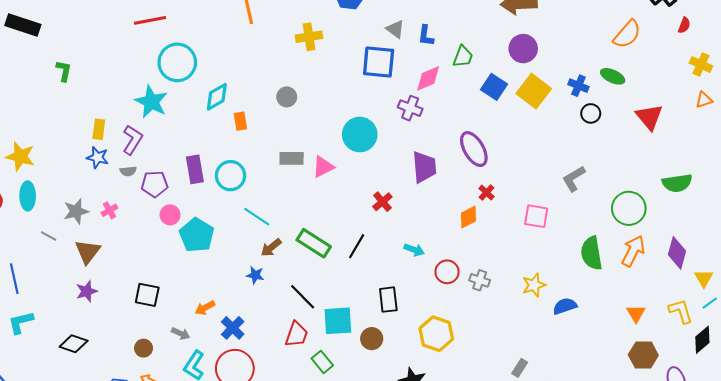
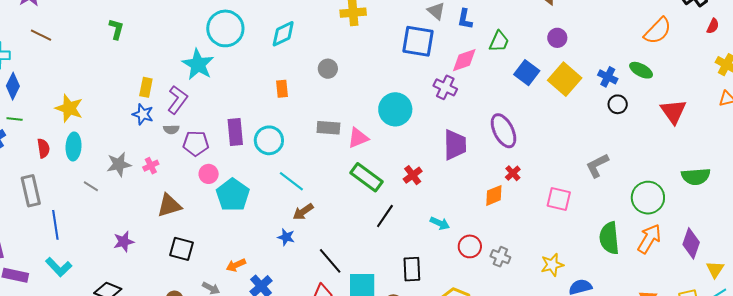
purple circle: (523, 49) -> (557, 38), size x0.7
cyan diamond: (217, 97) -> (283, 34), moved
green rectangle: (314, 243) -> (367, 177), moved
brown triangle: (88, 252) -> (169, 205), moved, turned 32
cyan L-shape: (21, 322) -> (59, 267), turned -124

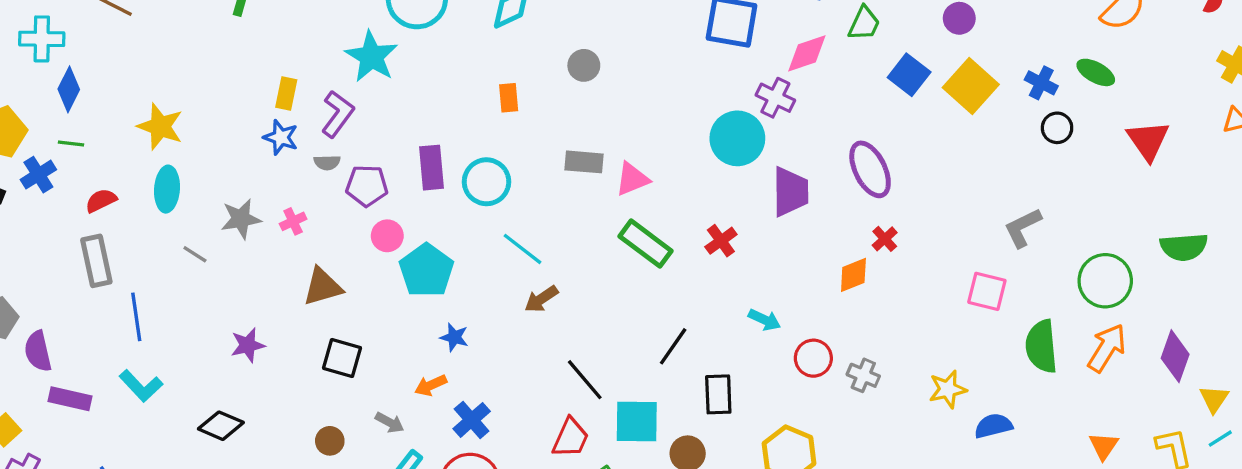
cyan circle: (395, 109) -> (737, 138), moved
red semicircle: (43, 148) -> (101, 201), moved, turned -108
pink square: (559, 199) -> (987, 291), moved
black line: (385, 216) -> (673, 346), moved
blue star: (286, 237) -> (454, 337), moved

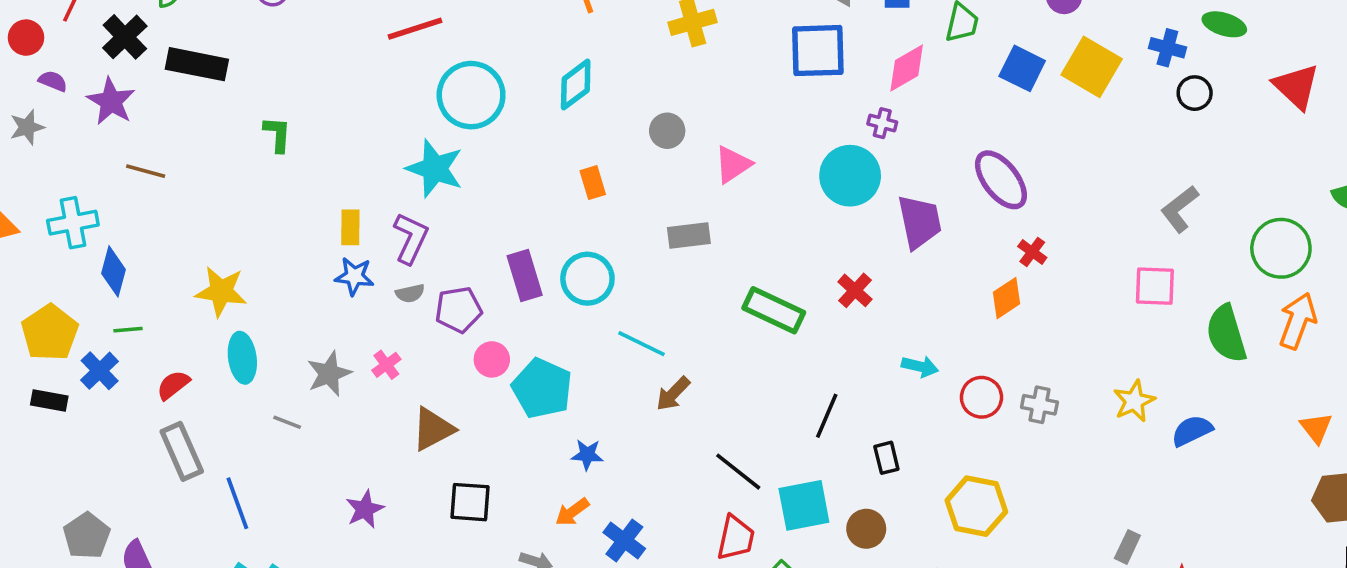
purple cross: (775, 98) -> (882, 123), size x0.7
pink triangle: (632, 179) -> (733, 165), moved
black rectangle: (718, 394) -> (886, 458), size x0.7

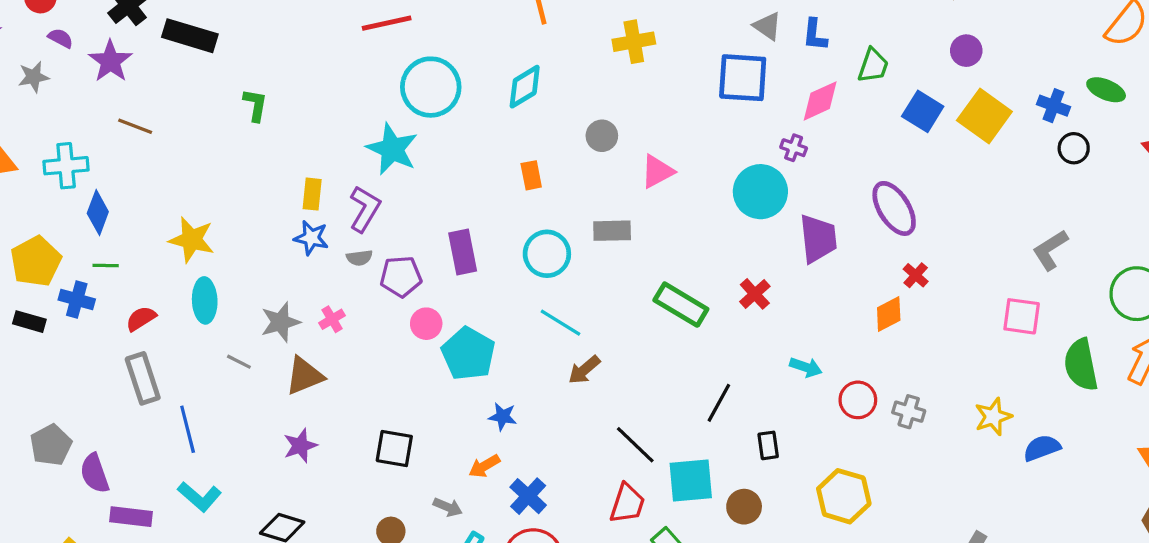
cyan circle: (587, 279) -> (547, 254), moved
blue cross: (100, 371) -> (77, 299), turned -36
brown triangle: (433, 429) -> (304, 376), moved

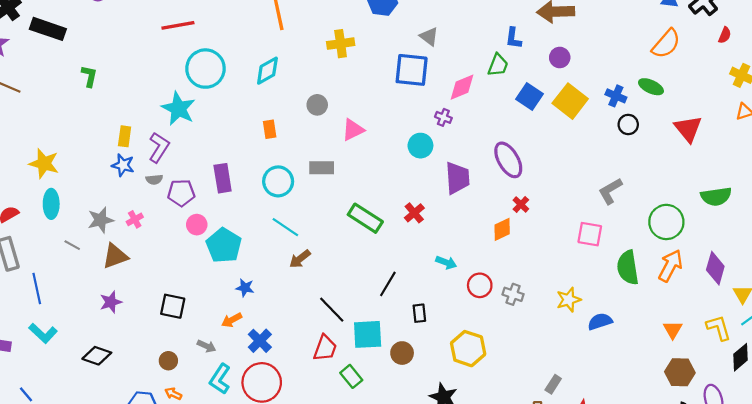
blue L-shape: (815, 35) -> (513, 38), moved
cyan circle: (760, 192) -> (420, 146), size x0.7

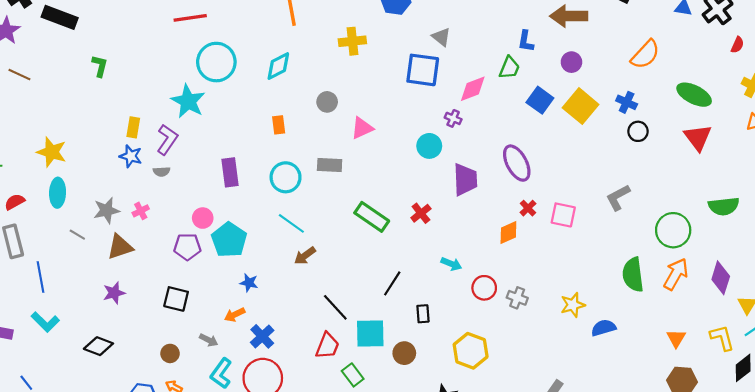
orange semicircle: (666, 44) -> (645, 54), moved
green ellipse: (651, 87) -> (694, 95), moved, size x1.4
purple pentagon: (181, 193) -> (187, 247), moved
pink square: (590, 234) -> (563, 215), moved

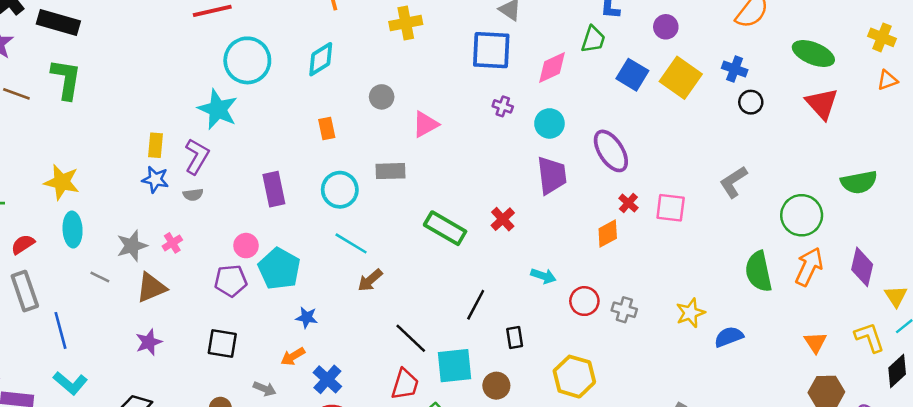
green L-shape: (100, 66) -> (66, 79), moved, size x1.6
purple cross: (453, 118) -> (503, 106), moved
cyan circle: (429, 146) -> (549, 123), moved

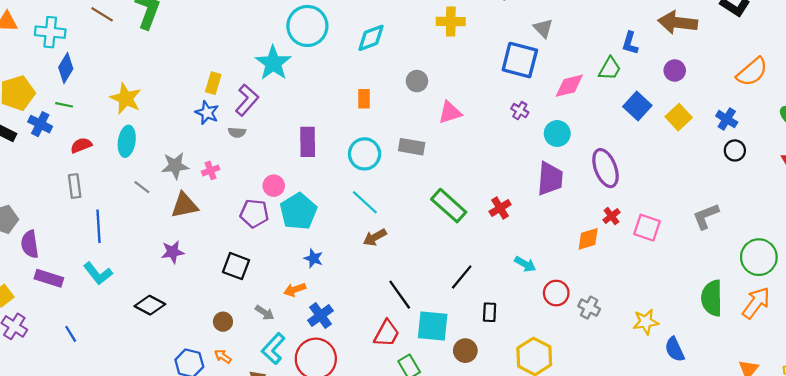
yellow square: (681, 78) -> (679, 117), size x0.7
gray rectangle: (25, 291) -> (75, 186), size x0.7
blue semicircle: (729, 337) -> (675, 349), turned -105

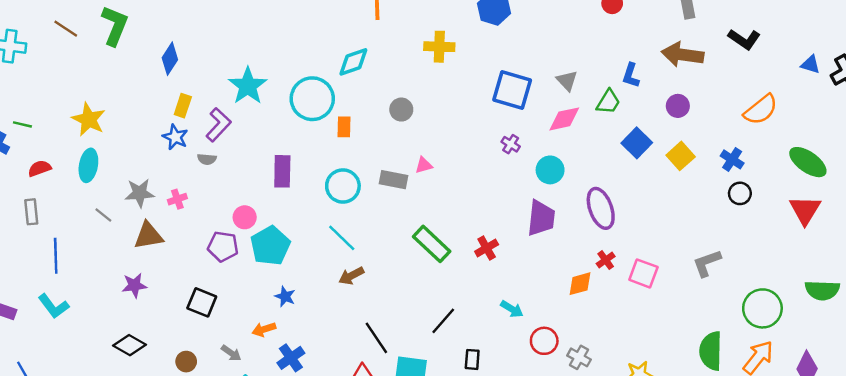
cyan circle: (307, 26) -> (312, 99), moved
gray triangle: (543, 28) -> (567, 81), moved
blue diamond: (66, 68) -> (170, 59), moved
pink triangle: (450, 112) -> (424, 165), moved, size x0.7
black diamond: (150, 305) -> (130, 345), moved

